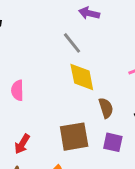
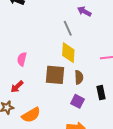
pink semicircle: (17, 90) -> (22, 59), moved
brown square: (74, 137) -> (55, 75), moved

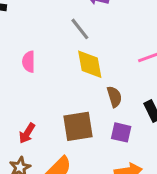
pink semicircle: (22, 59) -> (29, 62), moved
brown square: (55, 75) -> (78, 126), moved

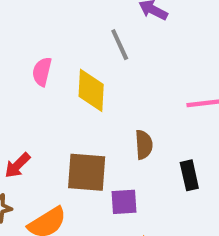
yellow diamond: (90, 64) -> (91, 90), moved
purple square: (121, 132) -> (124, 202), moved, turned -30

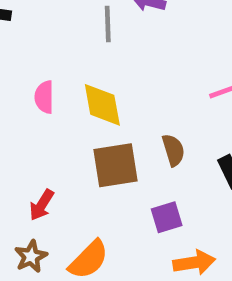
gray line: (120, 45) -> (108, 24), moved, turned 36
brown square: (87, 172) -> (115, 165), moved

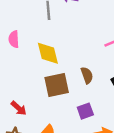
pink semicircle: (44, 97) -> (14, 39), moved
red arrow: (42, 205) -> (19, 108), turned -77

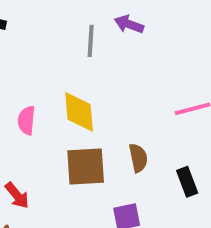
pink semicircle: (14, 39) -> (26, 120), moved

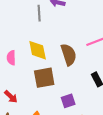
brown semicircle: (138, 158) -> (69, 55), moved, size x1.5

